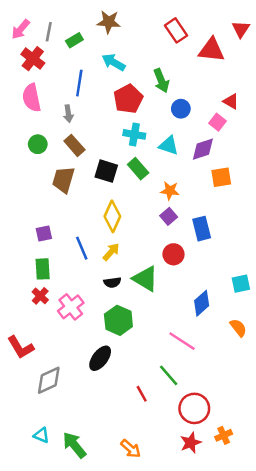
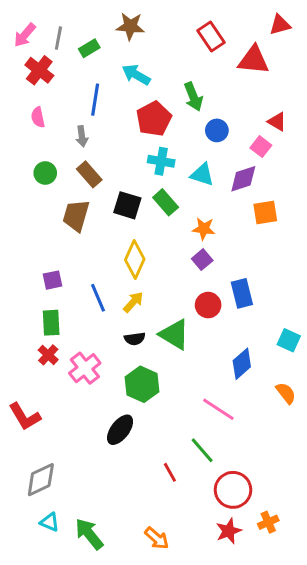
red triangle: (241, 29) -> (280, 25), moved, turned 42
pink semicircle: (32, 98) -> (38, 117), size x0.6
blue rectangle: (202, 229) -> (242, 293), moved
cyan square: (241, 284) -> (289, 340), turned 36
gray diamond: (49, 380) -> (41, 480), moved

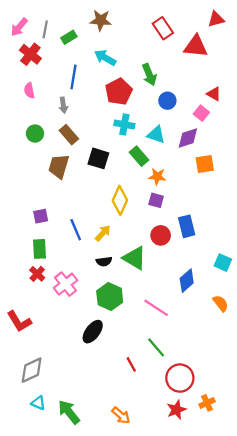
green rectangle: (166, 202) -> (139, 156), moved
yellow diamond: (135, 260) -> (120, 200), moved
purple square: (202, 260) -> (156, 200), turned -35
pink line: (218, 409) -> (156, 308), moved

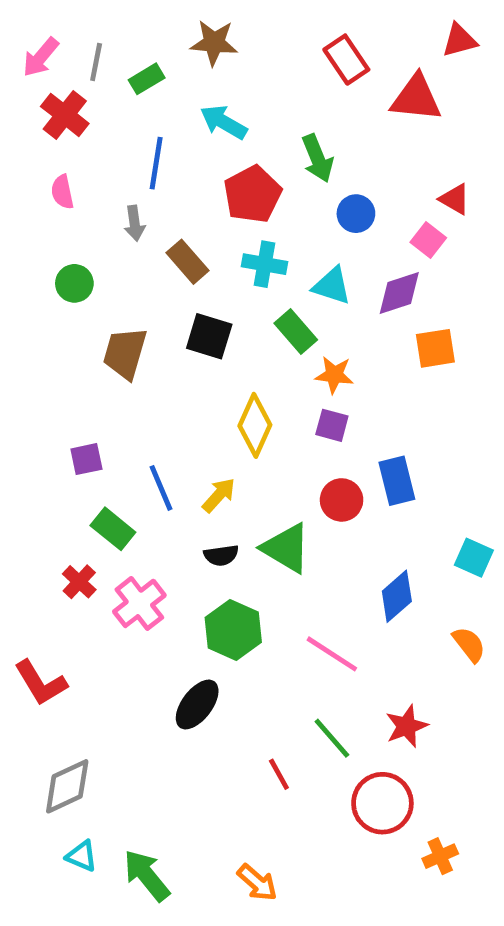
brown rectangle: (69, 135) -> (188, 262), moved
green rectangle: (39, 249) -> (113, 529), moved, turned -48
red star: (176, 410) -> (406, 726), moved

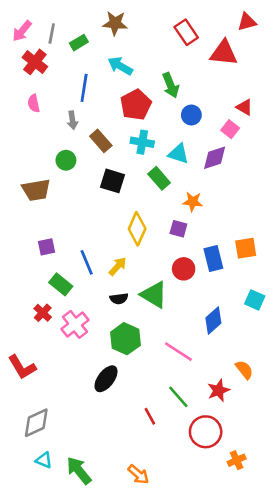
green circle: (74, 283) -> (66, 160), moved
orange square: (435, 348) -> (246, 248), moved
brown trapezoid: (125, 353) -> (36, 190), moved, turned -116
orange star: (334, 375) -> (193, 202), moved
orange semicircle: (469, 644) -> (244, 370), moved

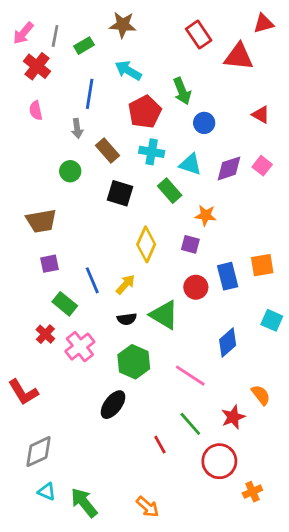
pink square: (230, 129) -> (262, 166), moved
brown trapezoid: (36, 190) -> (41, 221), moved

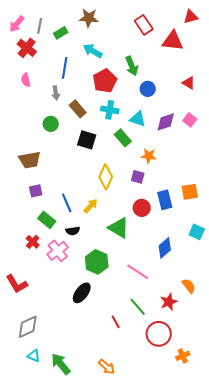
black semicircle: (127, 319) -> (73, 231), moved

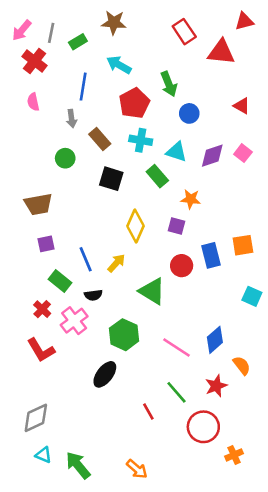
blue diamond: (165, 248) -> (215, 340), moved
red L-shape: (17, 284) -> (41, 350), moved

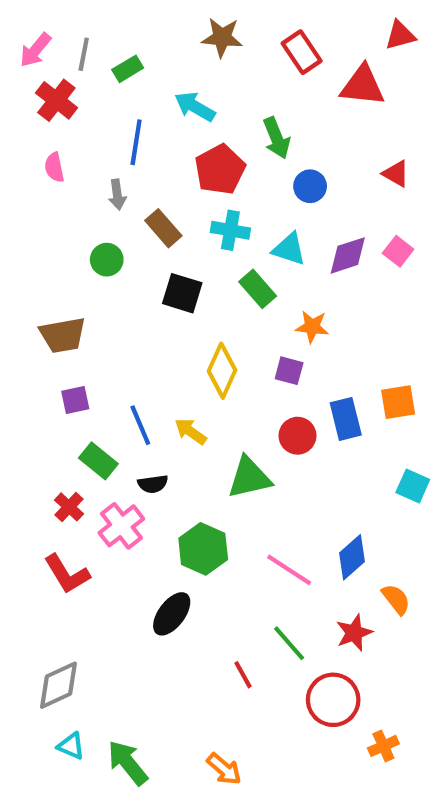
brown star: (114, 23) -> (222, 37), moved
yellow arrow: (116, 263) -> (191, 432), turned -96
green triangle: (152, 291) -> (249, 478), turned -44

